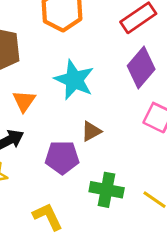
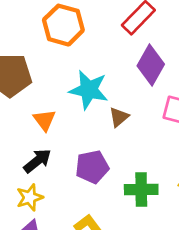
brown triangle: (91, 131) -> (119, 117), moved

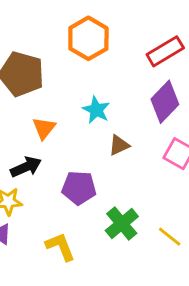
cyan star: (89, 90) -> (96, 110), size x0.7
green cross: (141, 189) -> (122, 224), turned 36

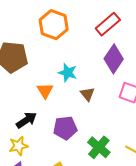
orange triangle: (44, 128) -> (45, 91), moved
brown triangle: (119, 145) -> (87, 94), turned -35

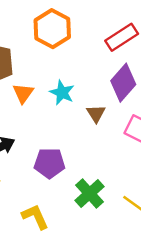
orange triangle: (45, 91) -> (23, 93), moved
brown triangle: (87, 94) -> (96, 114), moved

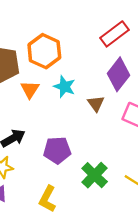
orange hexagon: (52, 29) -> (44, 51), moved
yellow L-shape: (35, 217) -> (48, 199), turned -124

